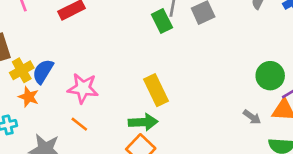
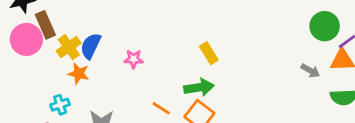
pink star: (83, 88) -> (134, 59), size x0.6
yellow rectangle: (156, 90) -> (209, 53), size x0.7
orange line: (79, 124) -> (161, 108), moved

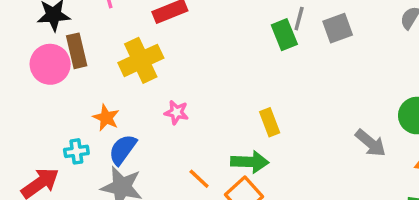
blue semicircle: (91, 46) -> (123, 150), moved
yellow cross: (69, 47) -> (141, 60), moved, size x1.4
gray arrow: (310, 71) -> (371, 143), moved, size x1.4

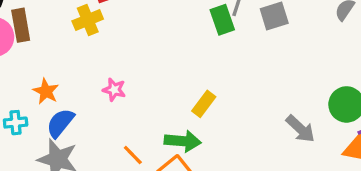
yellow cross: (141, 60) -> (88, 20), moved, size x0.7
yellow rectangle: (270, 122) -> (204, 104), turned 55

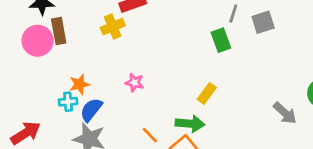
green rectangle: (222, 20) -> (221, 40), moved
orange star: (46, 91) -> (79, 84), turned 30
cyan cross: (16, 123) -> (68, 102), moved

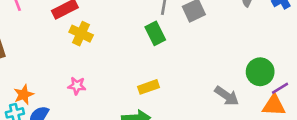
yellow cross: (113, 27) -> (81, 34), moved, turned -35
yellow rectangle: (207, 93) -> (148, 87), turned 42

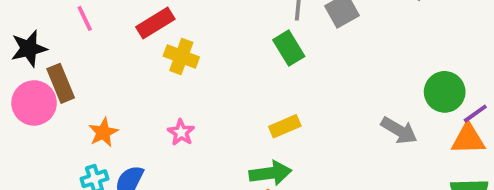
pink star: (77, 86) -> (181, 132), turned 30
orange star: (24, 95) -> (103, 132), moved

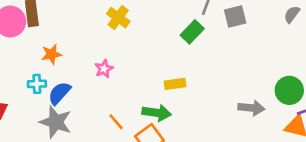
green rectangle: (289, 48) -> (192, 32), turned 60
gray arrow: (399, 130) -> (251, 108), turned -40

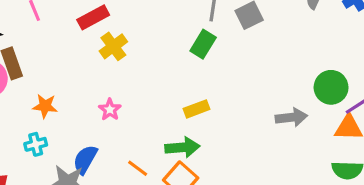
yellow cross: (118, 18) -> (113, 46), turned 30
orange star: (51, 54) -> (45, 106), turned 30
blue semicircle: (59, 93) -> (85, 160), moved

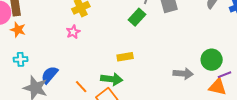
orange star: (45, 106) -> (18, 30), moved
pink star: (110, 110) -> (73, 32), moved

